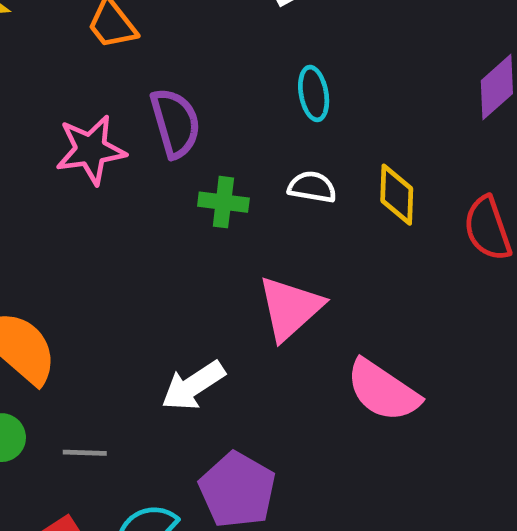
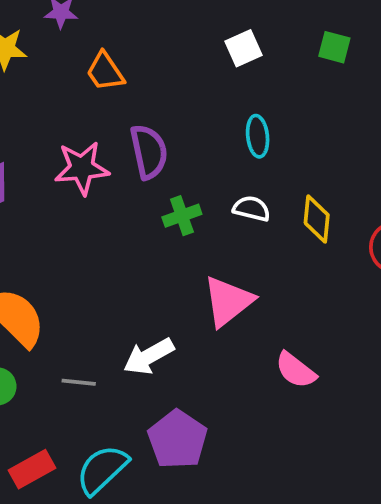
green cross: (223, 202) -> (182, 216), turned -30
pink semicircle: (383, 391) -> (296, 370), size x0.7
gray line: (85, 453) -> (79, 382), moved

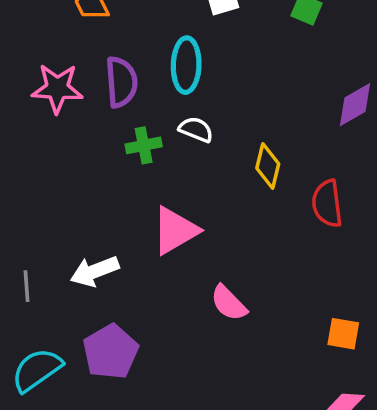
cyan ellipse: (258, 136) -> (186, 65), moved, size x1.4
white semicircle: (252, 209) -> (196, 129), moved
gray line: (79, 382) -> (26, 286), turned 72

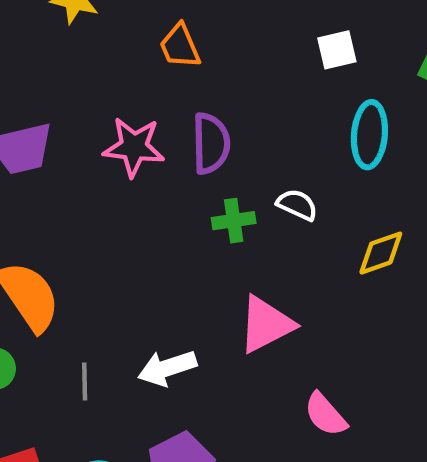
cyan ellipse: (186, 65) -> (369, 135), moved
yellow diamond: (268, 166) -> (381, 253), turned 54

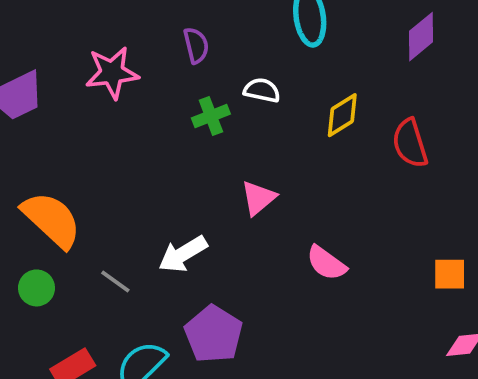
purple semicircle: (211, 143) -> (196, 45), moved, size x0.7
pink triangle: (266, 324) -> (258, 198), size x0.7
gray line: (85, 382) -> (115, 282), turned -40

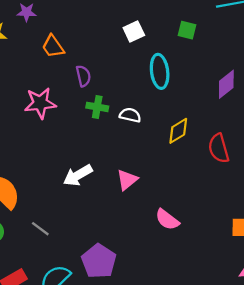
purple semicircle: (196, 45) -> (83, 76), moved
green cross: (211, 116) -> (97, 107), moved, turned 30
white arrow: (183, 254) -> (78, 175), moved

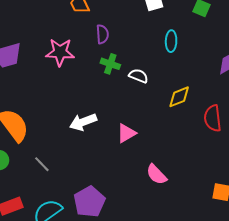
cyan ellipse: (160, 71) -> (171, 41), size x0.7

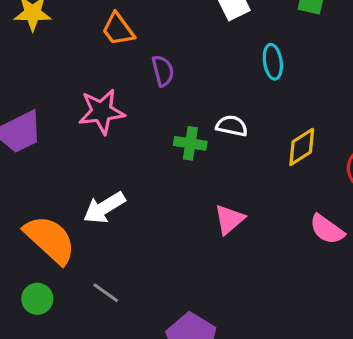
green cross: (110, 64) -> (190, 143), moved
white arrow: (83, 122) -> (104, 208), moved
pink semicircle: (157, 174) -> (327, 229), moved

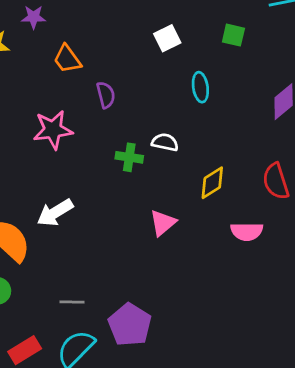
yellow diamond: (302, 147) -> (212, 183), moved
pink semicircle: (327, 229) -> (247, 232), turned -36
gray line: (106, 293) -> (72, 302), moved, turned -35

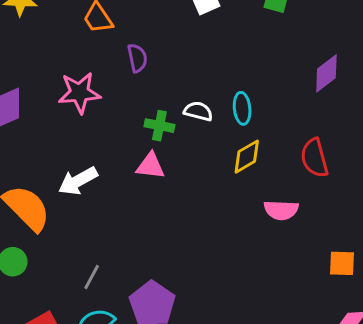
cyan ellipse: (200, 87) -> (242, 108), moved
pink triangle: (163, 223) -> (150, 166), moved, turned 44
gray line: (72, 302) -> (92, 277), turned -65

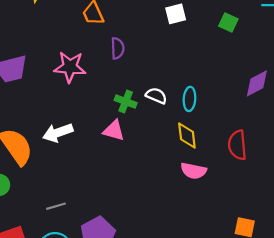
yellow diamond: (247, 157) -> (187, 136), turned -76
pink semicircle: (281, 210) -> (193, 171), moved
gray line: (92, 277) -> (56, 206), turned 36

